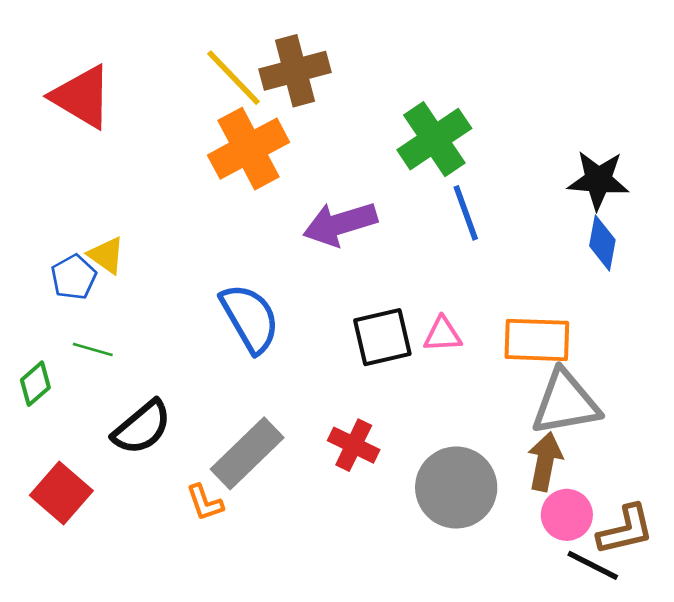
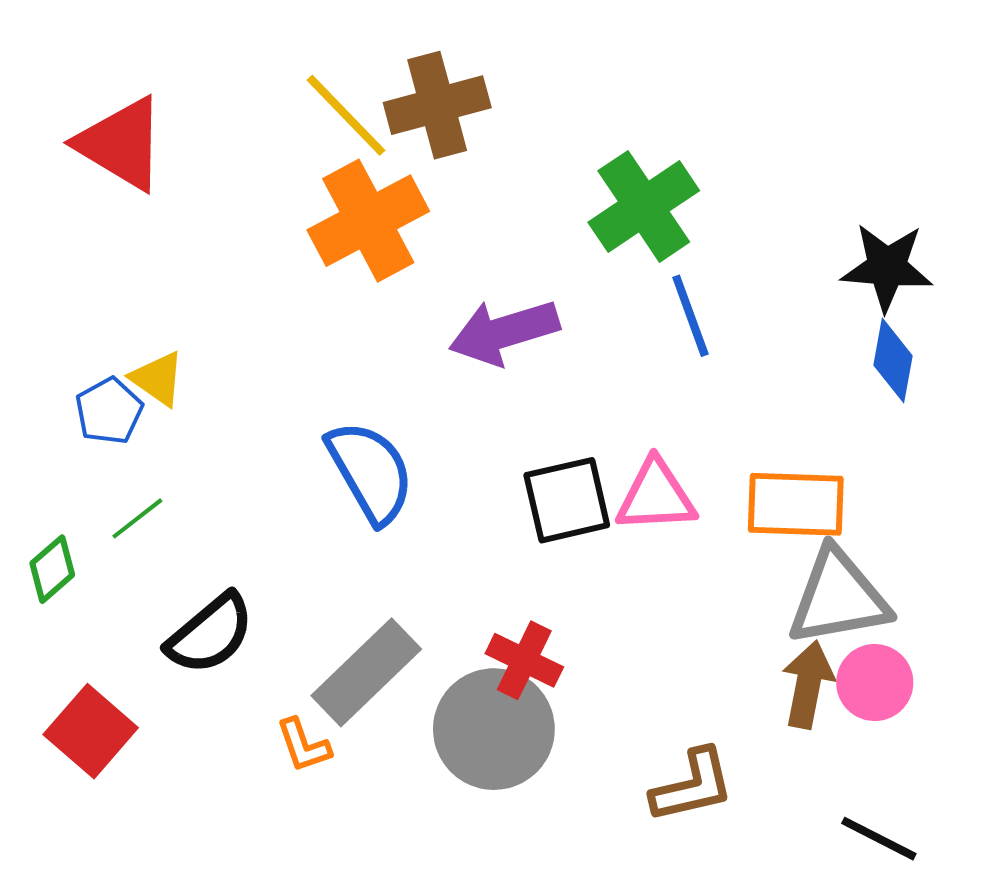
pink triangle: (443, 334) -> (656, 496), size x1.4
green line: (93, 350) -> (137, 518), turned -54
gray circle: (456, 487) -> (494, 729), moved
pink circle: (567, 515) -> (875, 683), moved
brown L-shape: (626, 530) -> (692, 786), moved

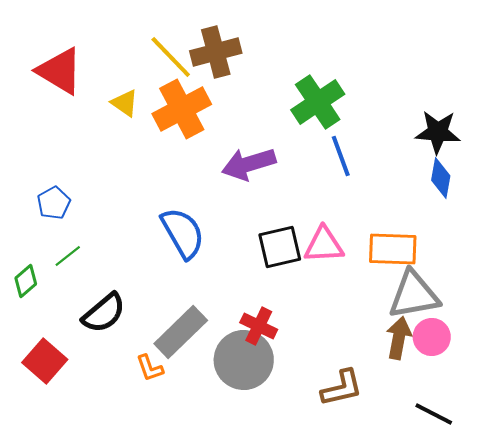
yellow triangle: (158, 379) -> (125, 103), moved

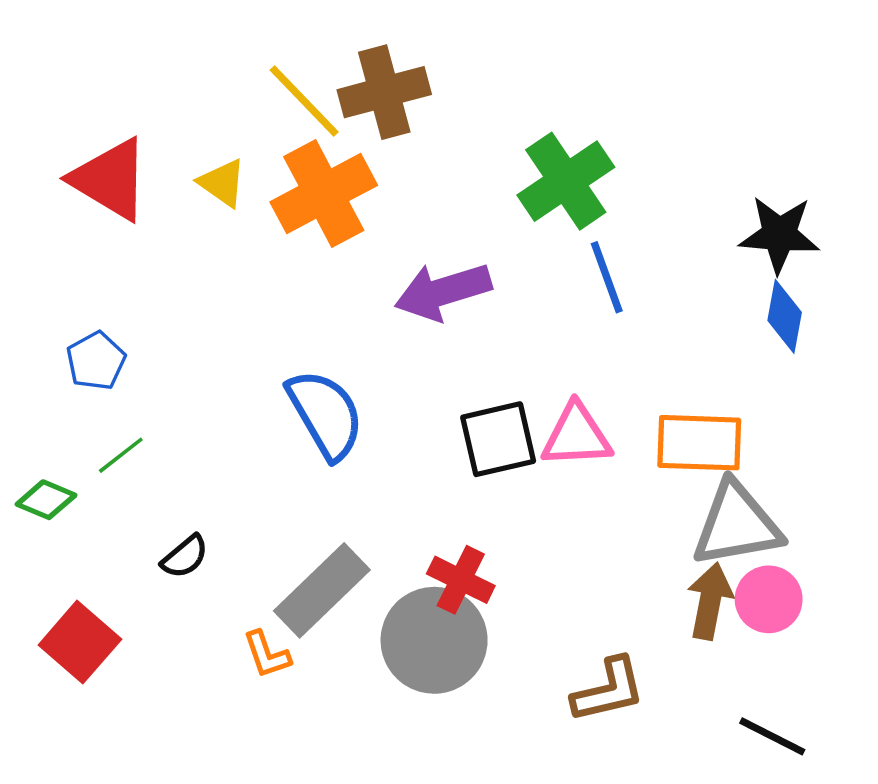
red triangle: (60, 71) -> (110, 179), moved
green diamond: (26, 281) -> (46, 500), turned 64
black semicircle: (104, 313) -> (185, 557), size x0.6

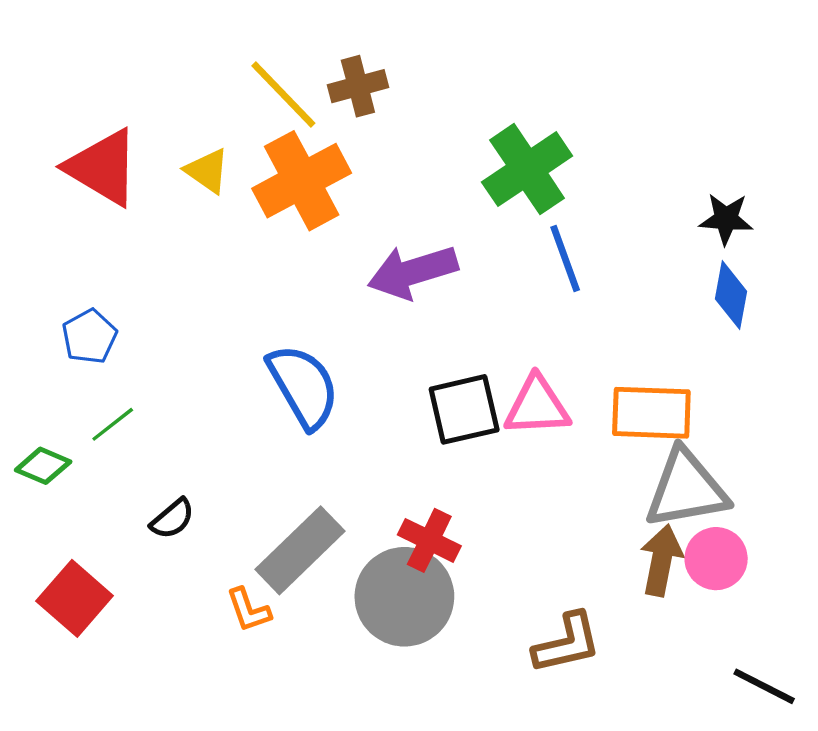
brown cross: (384, 92) -> (358, 86), size x0.7
black star: (779, 234) -> (726, 219), size x0.7
black line: (772, 736) -> (764, 686), moved

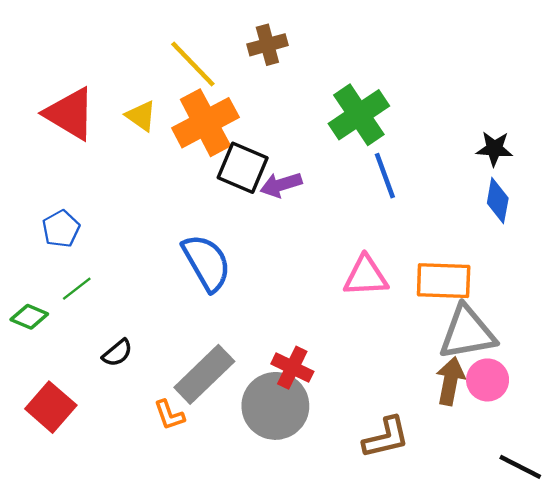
brown cross: (358, 86) -> (267, 45), moved
purple arrow: (413, 272) -> (281, 185), size x0.7
black square: (464, 409) -> (243, 168), moved, turned 36

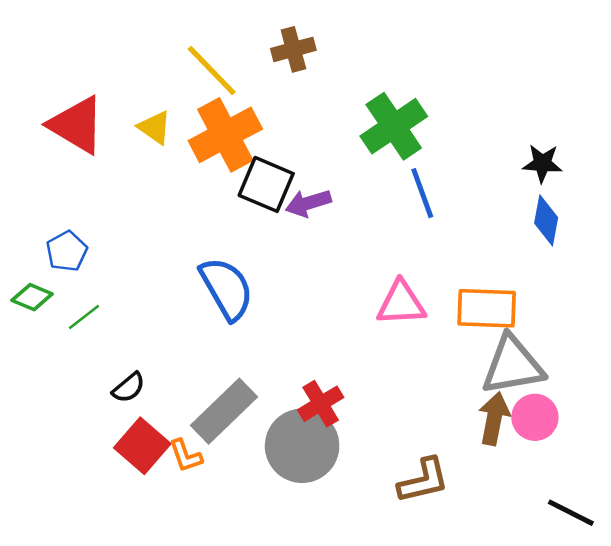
green diamond: (29, 317) -> (32, 297), moved
red cross: (292, 368) -> (321, 404), turned 33
red square: (51, 407) -> (142, 446), moved

